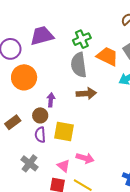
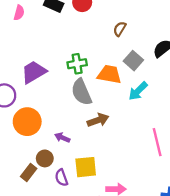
green cross: (82, 39) -> (77, 64), turned 30
purple arrow: (51, 100) -> (62, 138), turned -56
brown circle: (40, 115) -> (45, 158), moved

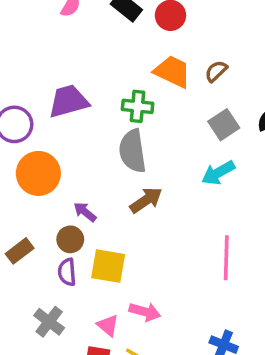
orange trapezoid: (109, 74) -> (172, 72), moved
brown arrow: (98, 120) -> (146, 200), turned -30
brown circle: (45, 158) -> (70, 239), moved

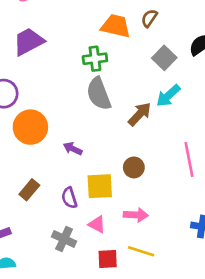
purple trapezoid: (68, 101) -> (29, 42), moved
brown arrow: (146, 200) -> (140, 114), moved
brown circle: (70, 239) -> (134, 167), moved
pink triangle: (108, 325) -> (97, 224), moved

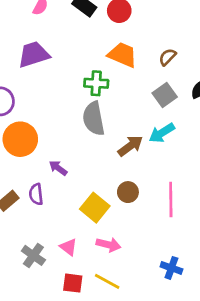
brown semicircle: (149, 18) -> (167, 57), moved
brown circle: (134, 167) -> (128, 192), moved
yellow square: (100, 186) -> (95, 208), moved, turned 32
purple semicircle: (69, 198) -> (36, 194), moved

